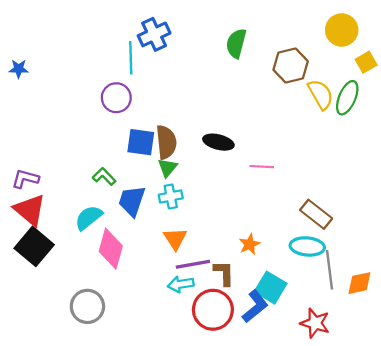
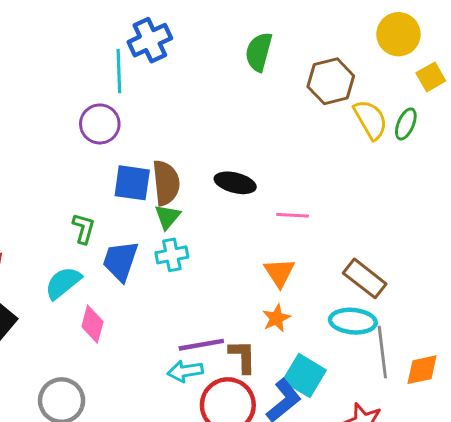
green ellipse: (347, 98) -> (406, 124), size x0.7
green L-shape: (104, 177) -> (84, 228), turned 60
orange triangle: (175, 239) -> (279, 273), moved
pink diamond: (111, 249) -> (92, 324), size x0.7

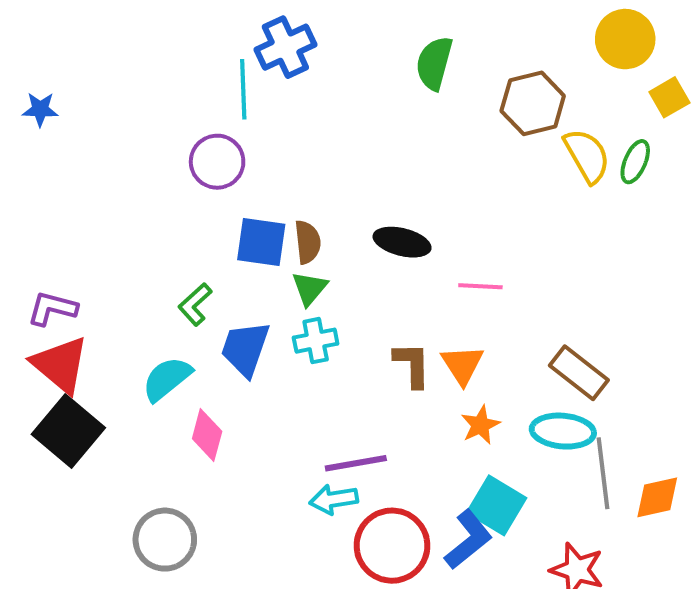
brown semicircle: (166, 183) -> (308, 242), size x0.7
green L-shape: (84, 228) -> (195, 304), turned -148
orange star: (276, 318) -> (480, 425), moved
brown L-shape: (243, 356) -> (412, 365), moved

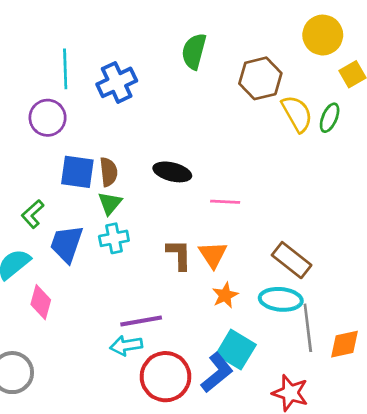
blue cross: (285, 47) -> (117, 82), moved

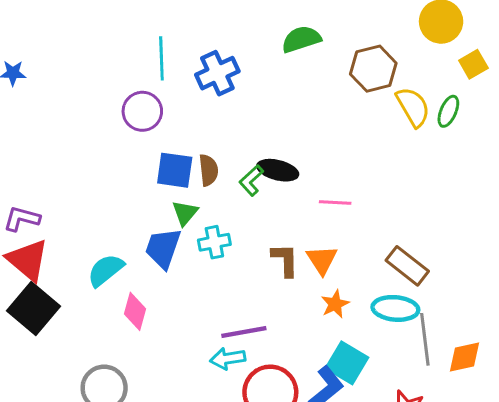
green semicircle: (194, 51) -> (301, 39), turned 57
green triangle: (110, 203) -> (185, 213), moved
green L-shape: (33, 214) -> (251, 180), moved

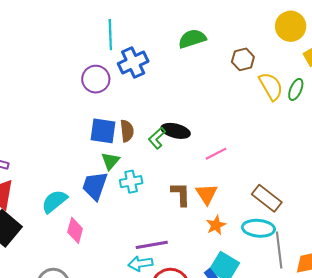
cyan line: (161, 58) -> (110, 35), moved
brown hexagon: (373, 69) -> (243, 59), size x0.7
purple circle: (142, 111) -> (96, 79), moved
pink line: (335, 203) -> (216, 154), turned -30

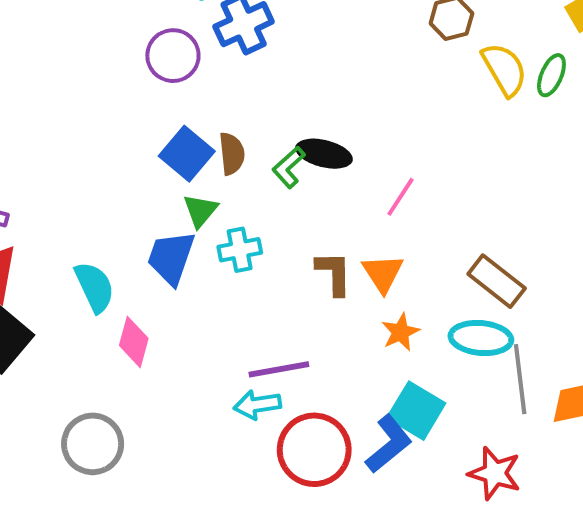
blue square: (103, 131) -> (187, 154), turned 32
pink line: (216, 154) -> (400, 197), turned -30
cyan semicircle: (54, 201) -> (95, 287), turned 104

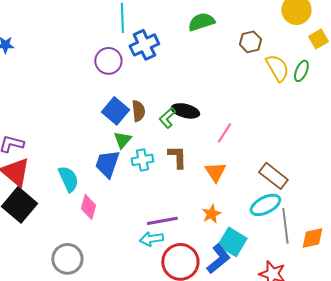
brown L-shape: (334, 273) -> (177, 157), moved
orange star: (400, 332) -> (211, 214), moved
cyan ellipse: (481, 338) -> (265, 205), turned -32

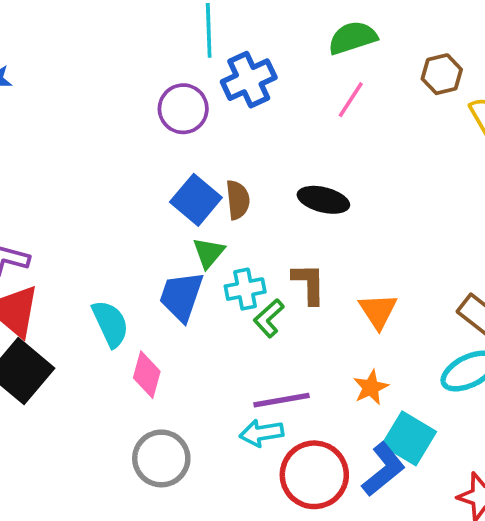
green L-shape: (167, 118) -> (269, 318), moved
pink line: (224, 133) -> (351, 100), moved
gray circle: (67, 259) -> (161, 458), moved

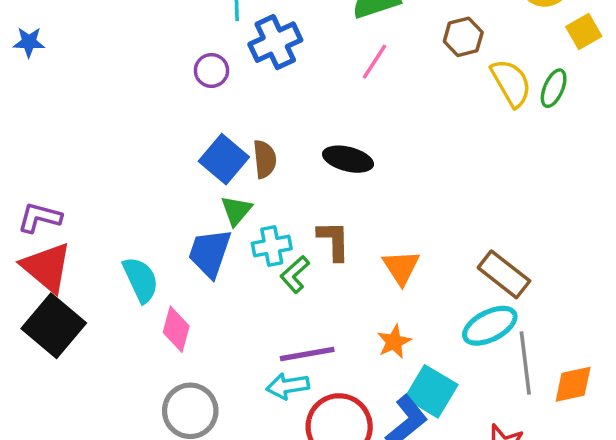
purple circle: (183, 109) -> (211, 70), size x0.7

